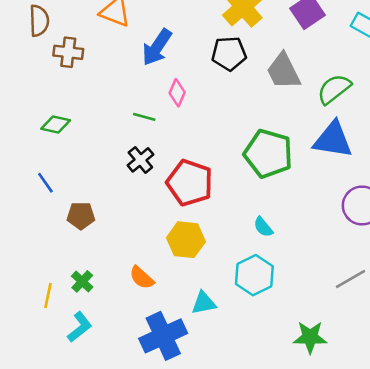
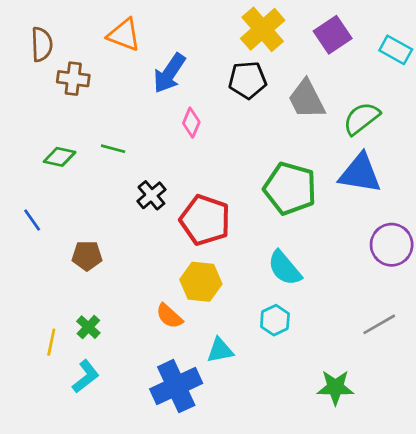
green line: (144, 117) -> (113, 149), moved
blue line: (45, 183) -> (32, 220), moved
cyan semicircle: (263, 227) -> (285, 268), size x1.6
cyan hexagon: (254, 275) -> (275, 320), size x0.7
orange semicircle: (142, 278) -> (169, 316), moved

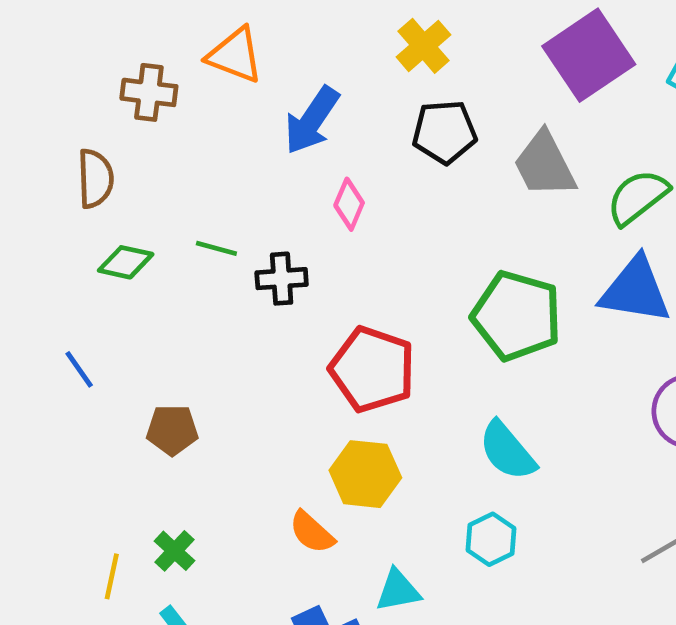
yellow cross: (263, 29) -> (424, 46), moved, size x0.7
purple square: (333, 35) -> (589, 55), size x1.4
brown semicircle: (42, 44) -> (95, 179), moved
brown cross: (73, 79) -> (149, 92), moved
black cross: (151, 195) -> (282, 279), moved, turned 36

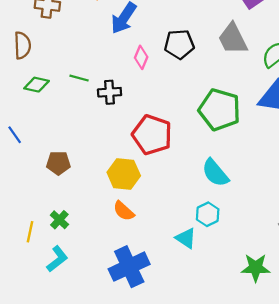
black pentagon: (444, 132) -> (179, 44), moved
yellow hexagon: (365, 474) -> (124, 174), moved
cyan triangle: (398, 590) -> (186, 238), moved, turned 45

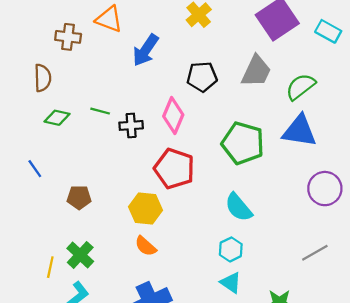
gray trapezoid: (233, 39) -> (256, 71), turned -128
pink diamond: (141, 57) -> (173, 115), moved, size x1.5
green cross: (59, 220) -> (80, 255), size x1.4
cyan triangle: (186, 238) -> (231, 283), moved

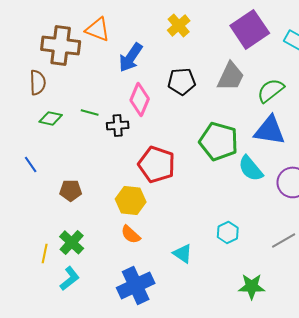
brown cross: (68, 37) -> (61, 45), size x1.6
pink diamond: (173, 115) -> (140, 99), moved
cyan semicircle: (239, 207) -> (251, 168), moved
cyan hexagon: (231, 249) -> (228, 232), moved
cyan triangle: (231, 283) -> (183, 253), moved

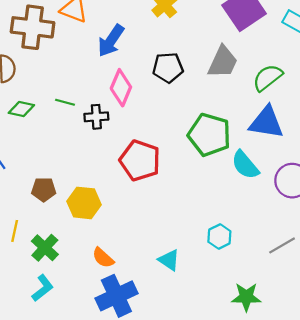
yellow hexagon: (131, 200) -> (84, 203), moved
orange semicircle: (131, 234) -> (103, 258), moved
yellow line: (45, 253) -> (15, 231), moved

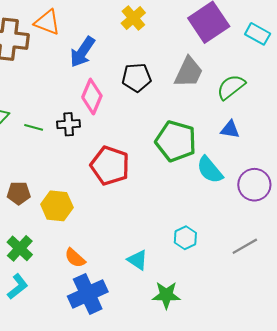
green line: (65, 102) -> (34, 127), moved
blue triangle: (266, 122) -> (230, 129), size x0.6
green star: (246, 297) -> (166, 295), moved

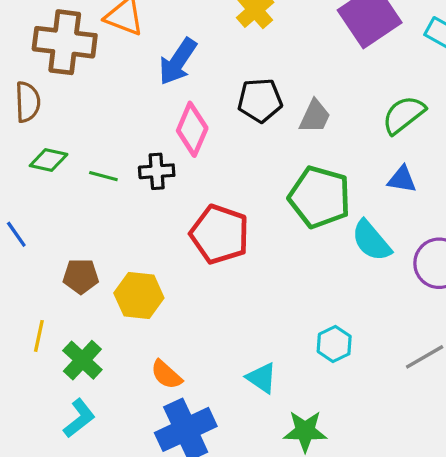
gray trapezoid: (189, 72) -> (315, 116), moved, size x0.7

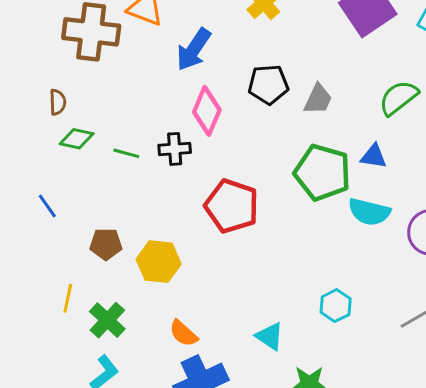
brown semicircle: (28, 102) -> (58, 102), moved, size x0.7
blue triangle: (402, 179) -> (374, 156), moved
cyan semicircle: (371, 241) -> (369, 212), turned -36

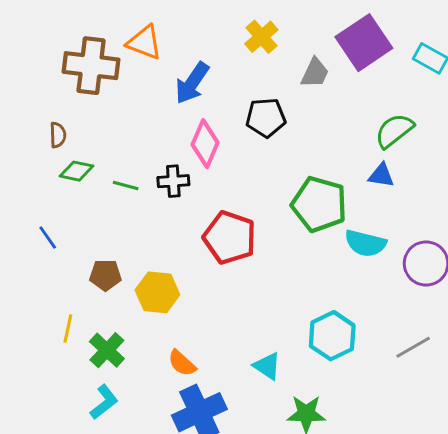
gray trapezoid: (318, 99) -> (315, 73), moved
blue triangle: (374, 156) -> (381, 175), moved
cyan hexagon: (336, 306) -> (332, 336), size x1.5

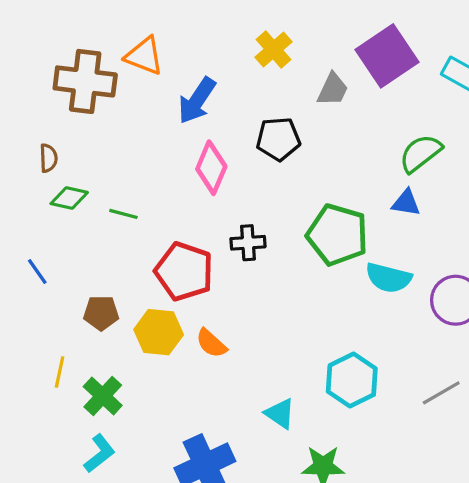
black cross: (173, 181) -> (248, 243), moved
red pentagon: (230, 237) -> (184, 271), moved
orange semicircle: (182, 363) -> (211, 343), moved

